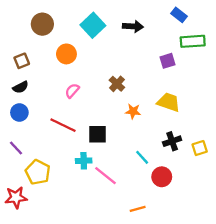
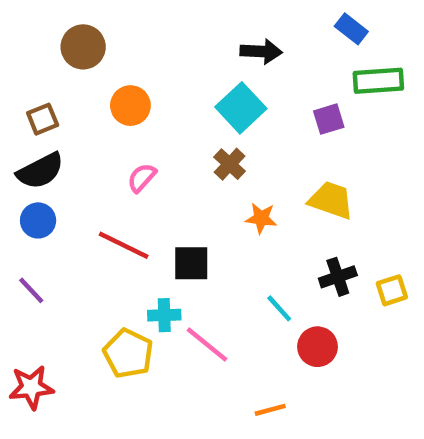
cyan square: (93, 25) -> (241, 108), moved
black semicircle: (21, 87) -> (40, 171), size x1.5
yellow pentagon: (38, 172) -> (128, 353), moved

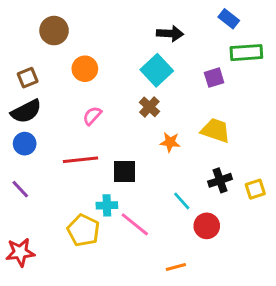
red line: (124, 245) -> (80, 160), turned -32

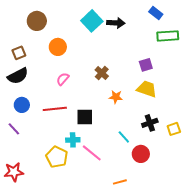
cyan square: (157, 70) -> (92, 21), moved
purple square: (214, 78) -> (146, 65), moved
blue circle: (25, 144) -> (22, 105), moved

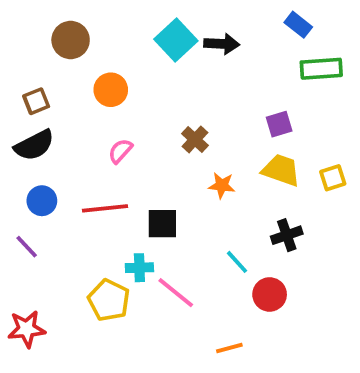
yellow square: (174, 129) -> (333, 178), moved

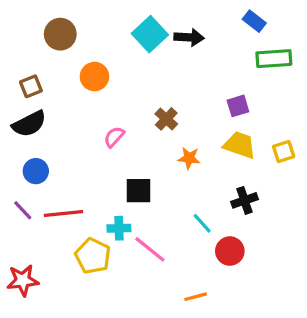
pink semicircle: (120, 151) -> (114, 137), moved
red line: (105, 208) -> (64, 214), moved

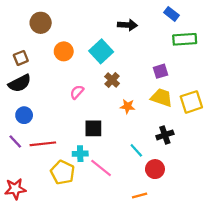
cyan square: (150, 34) -> (101, 51), moved
yellow square: (284, 152) -> (191, 102), size x1.5
orange line: (196, 297) -> (140, 195), moved

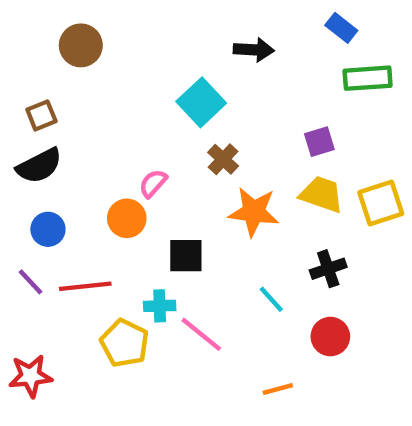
orange circle: (64, 51) -> (127, 218), moved
orange star: (127, 106) -> (254, 212), size x1.6
red circle: (155, 169) -> (330, 337), moved

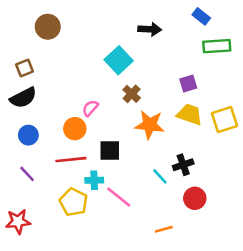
black cross: (328, 269) -> (183, 165), moved
purple line: (30, 282) -> (27, 174), moved
red line: (85, 286) -> (71, 160), moved

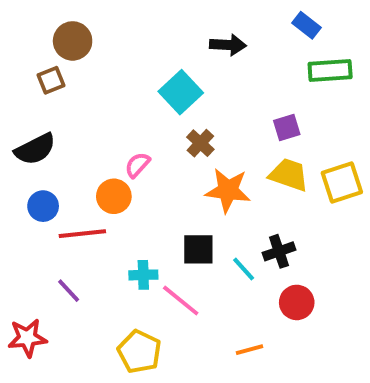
brown square: (25, 68) -> (51, 80), moved
black square: (110, 151) -> (198, 249), moved
red line: (71, 160) -> (82, 234), moved
purple line: (27, 174) -> (69, 291), moved
yellow pentagon: (74, 202) -> (139, 352), moved

